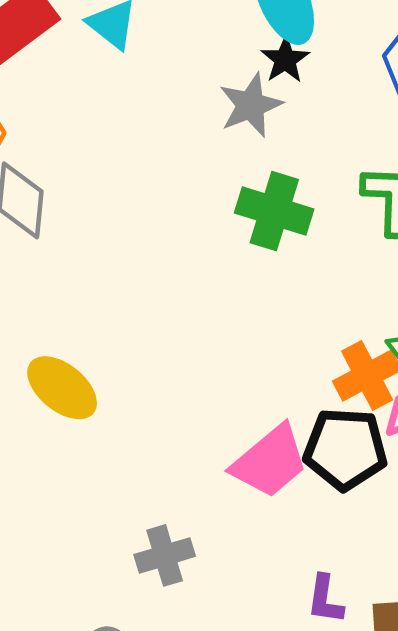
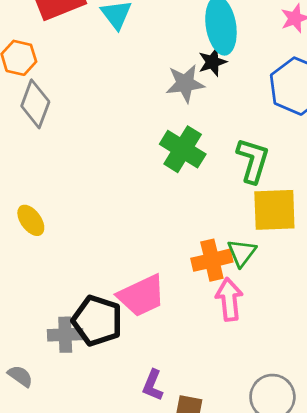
yellow ellipse: (62, 388) -> (31, 220), size x0.7
black pentagon: (345, 449) -> (97, 321), moved

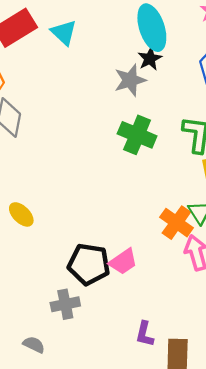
orange cross: (212, 260) -> (176, 223), turned -32
pink trapezoid: (142, 296) -> (123, 262), size x0.7
black pentagon: (97, 321) -> (89, 264), moved

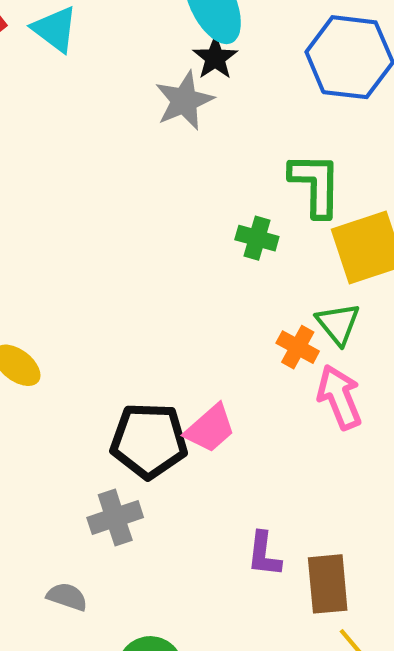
green cross: (137, 135) -> (257, 238), moved, size x0.6
orange cross: (176, 223) -> (298, 347), size x0.7

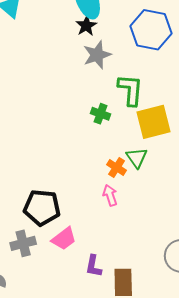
gray star: (184, 101) -> (97, 55), moved
pink arrow: (339, 397) -> (110, 195), moved, size x0.7
pink trapezoid: (210, 429) -> (64, 239), moved

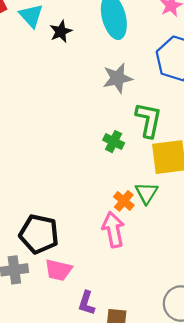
black star: (86, 26) -> (61, 32), moved
pink arrow: (110, 195) -> (113, 230), size x1.5
pink trapezoid: (64, 239) -> (58, 270), turned 44

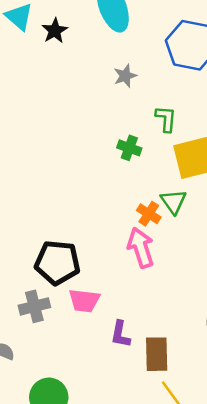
gray star: (117, 78) -> (125, 76), size x0.7
green L-shape: (149, 120) -> (166, 119), size x0.7

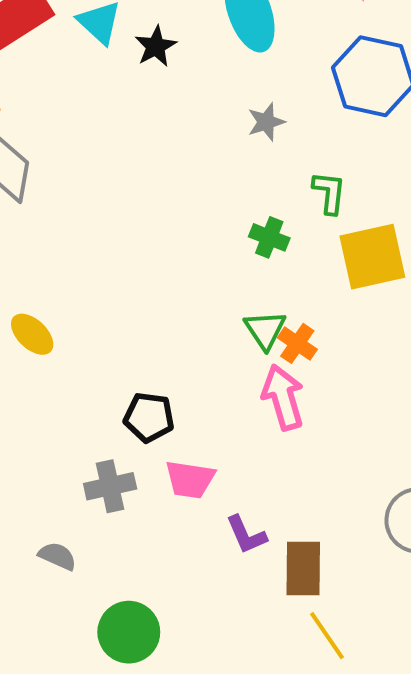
green triangle: (173, 202) -> (265, 330), moved
black pentagon: (57, 263) -> (149, 417), size x0.7
purple L-shape: (120, 334) -> (246, 535), turned -36

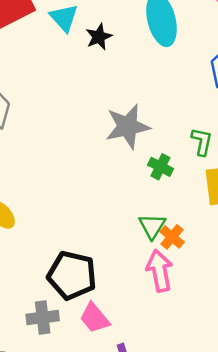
gray star: (266, 122) -> (128, 126), moved, size x1.8
black pentagon: (149, 417) -> (72, 275), size x1.5
pink trapezoid: (190, 479) -> (95, 318), turned 36

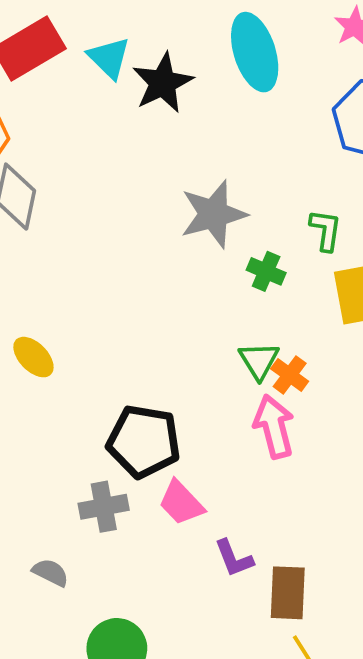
black star: (99, 37) -> (163, 83), size x1.5

